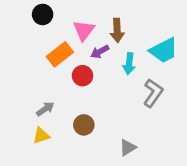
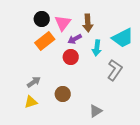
black circle: (43, 14) -> (42, 19), moved
red circle: (82, 76) -> (71, 57), moved

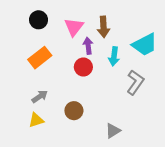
black circle: (42, 19) -> (39, 20), moved
purple arrow: (75, 39) -> (88, 46), turned 112
orange rectangle: (45, 41) -> (40, 58), moved

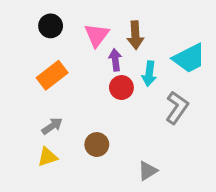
red circle: (83, 67) -> (121, 88), moved

